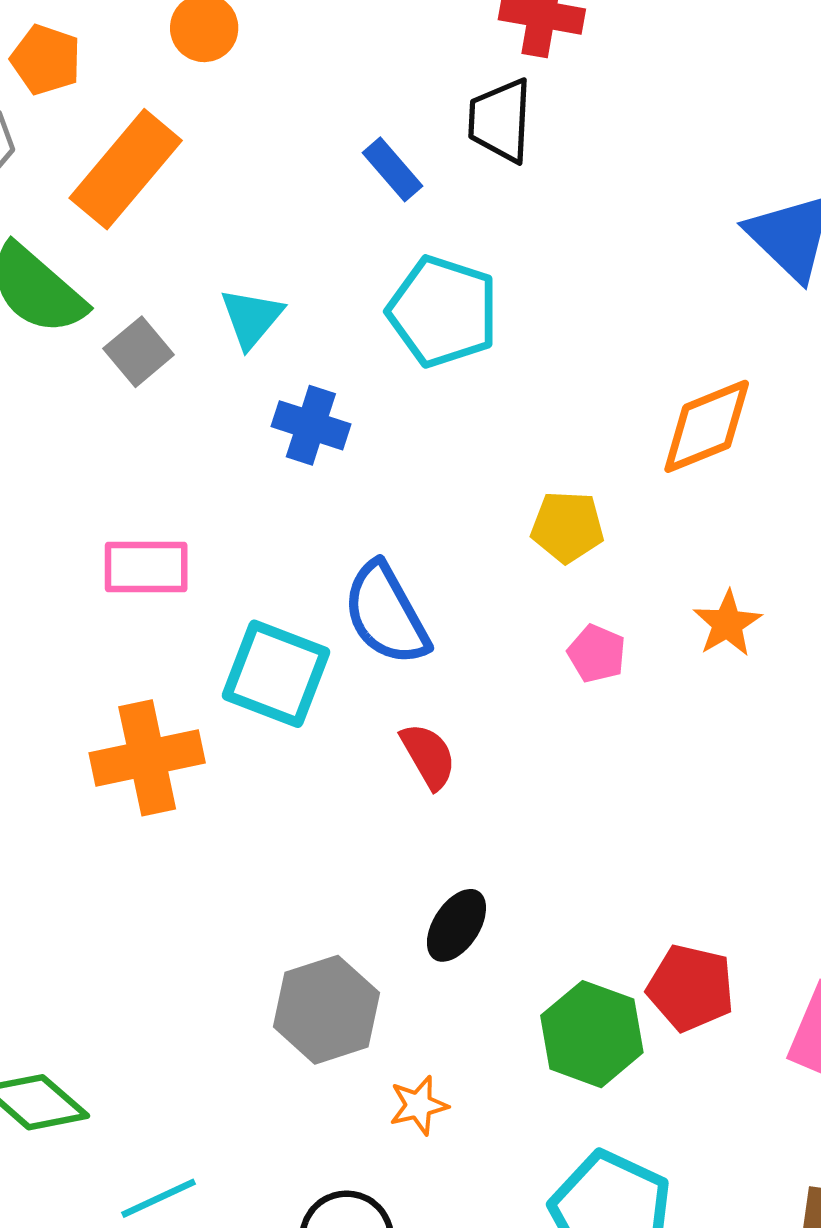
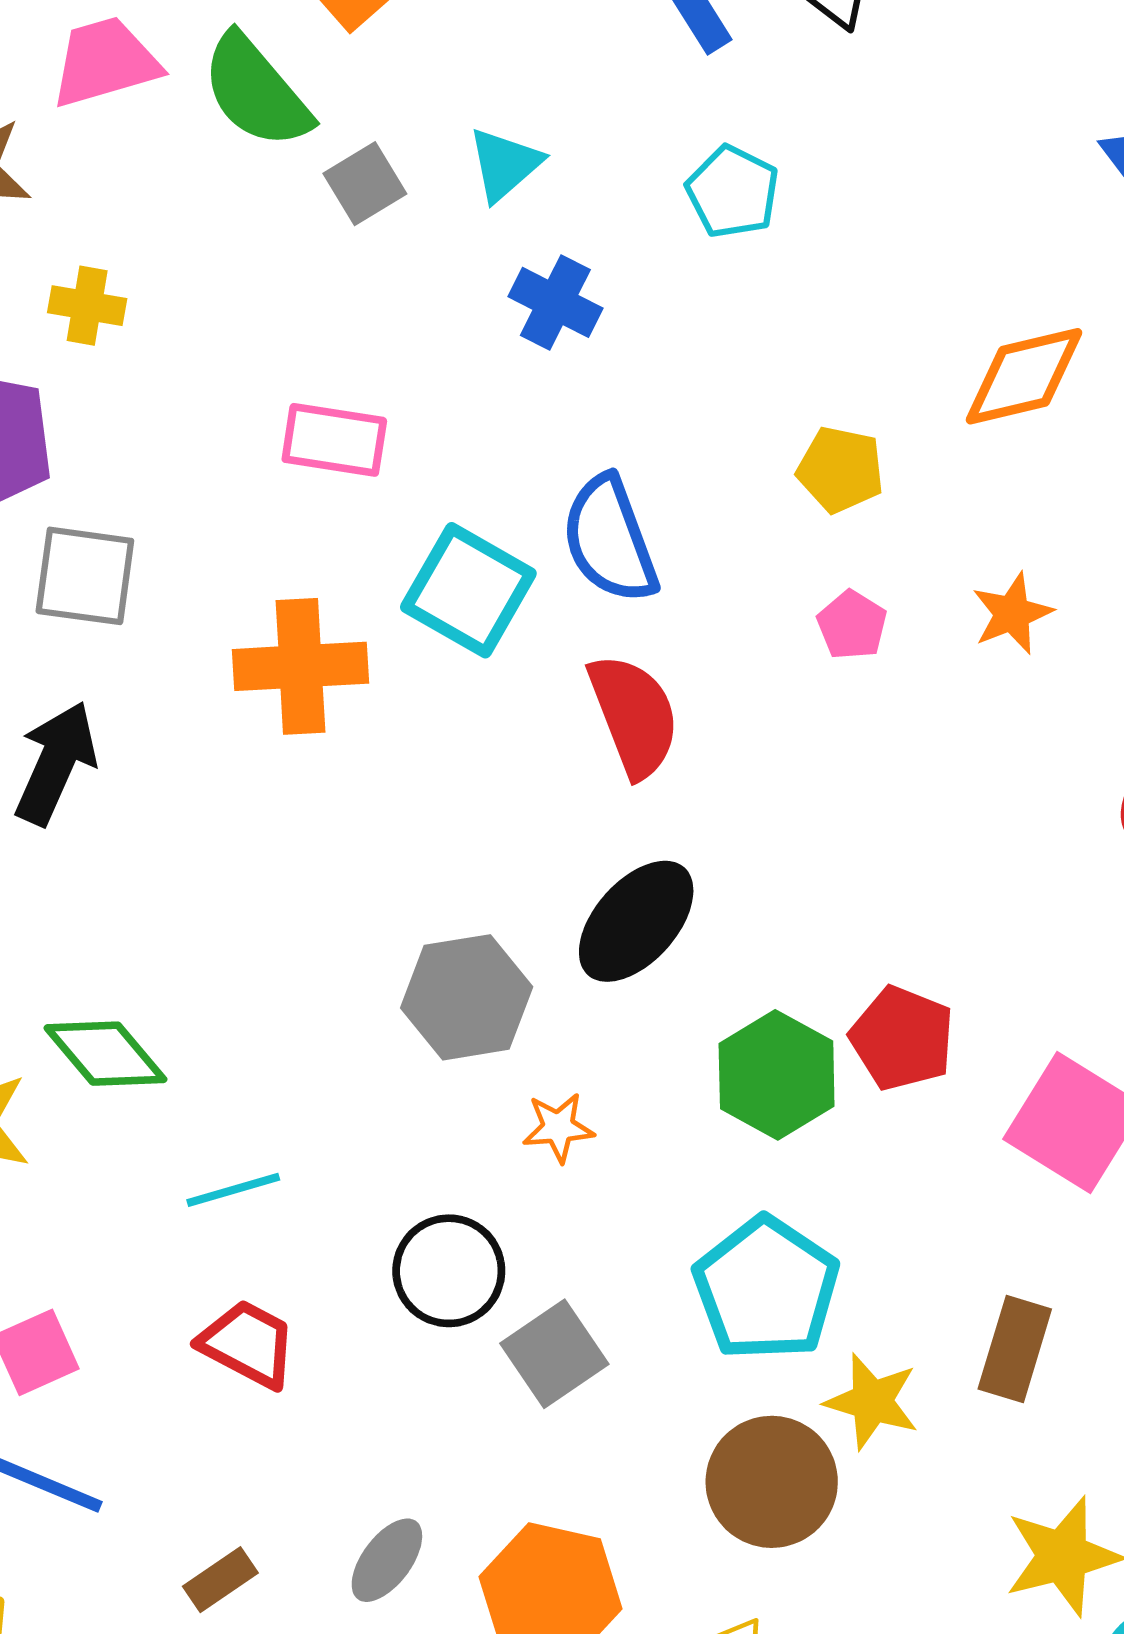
cyan pentagon: (443, 311) -> (733, 192), size x0.7
red semicircle: (428, 756) -> (634, 715), size x1.5
black ellipse: (456, 925) -> (636, 921), size x1.5

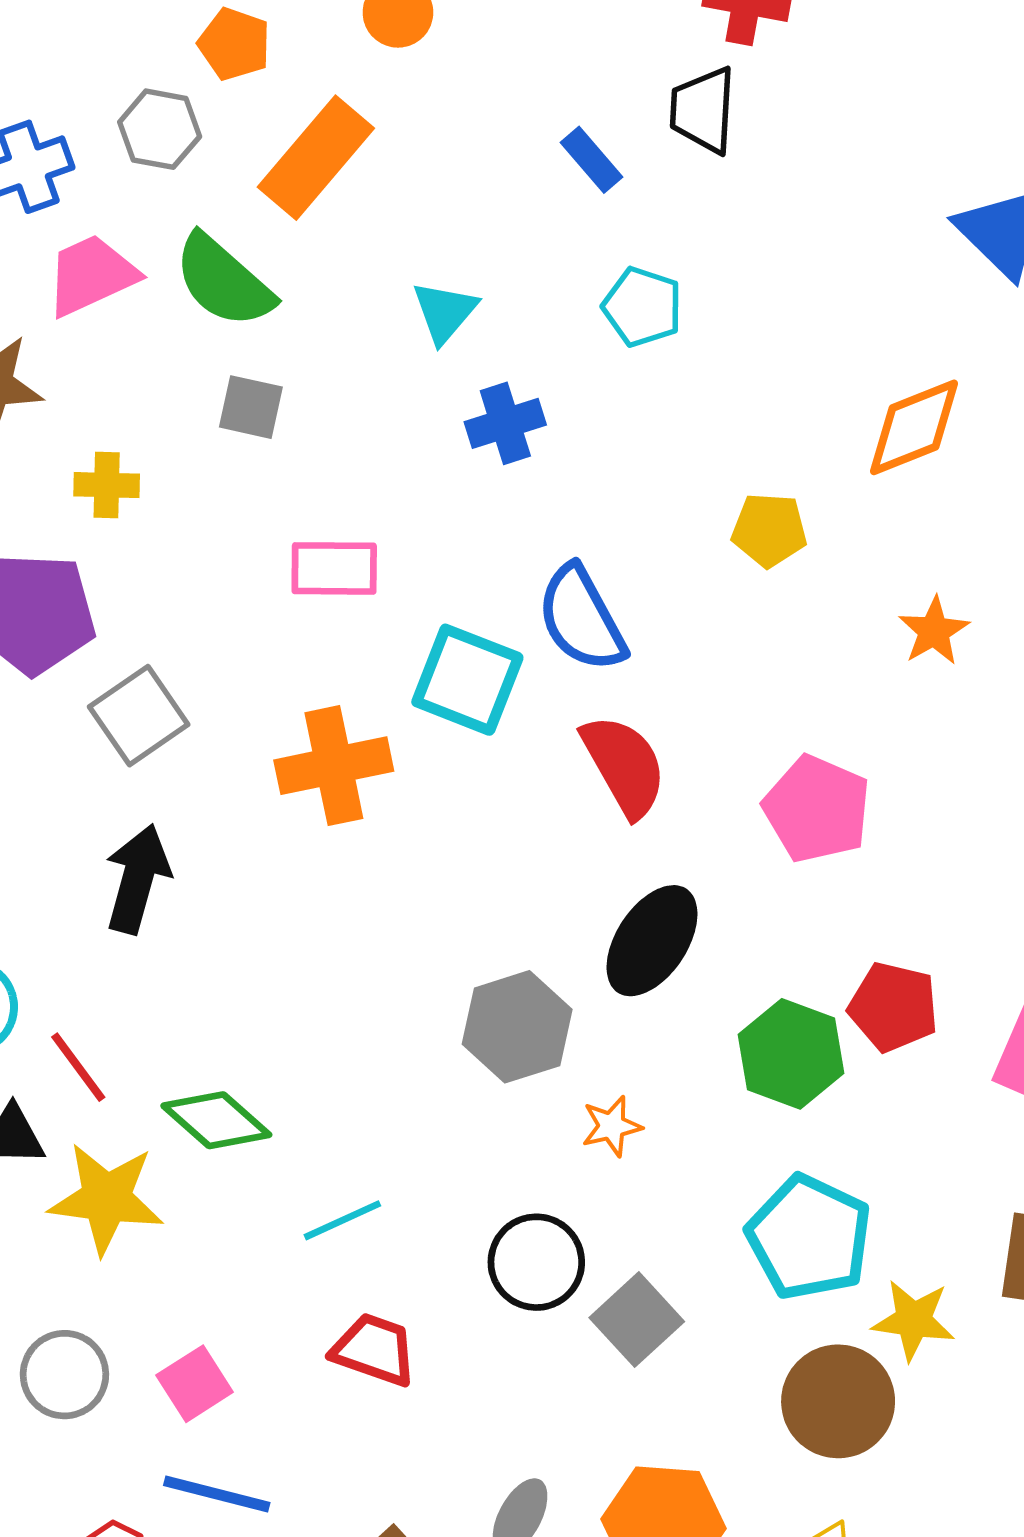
gray square: (365, 184) -> (251, 407), moved, turned -38
blue cross: (555, 302) -> (505, 423), turned -36
gray square: (85, 576) -> (139, 716), turned -34
pink pentagon: (852, 625) -> (817, 809), moved, size x1.8

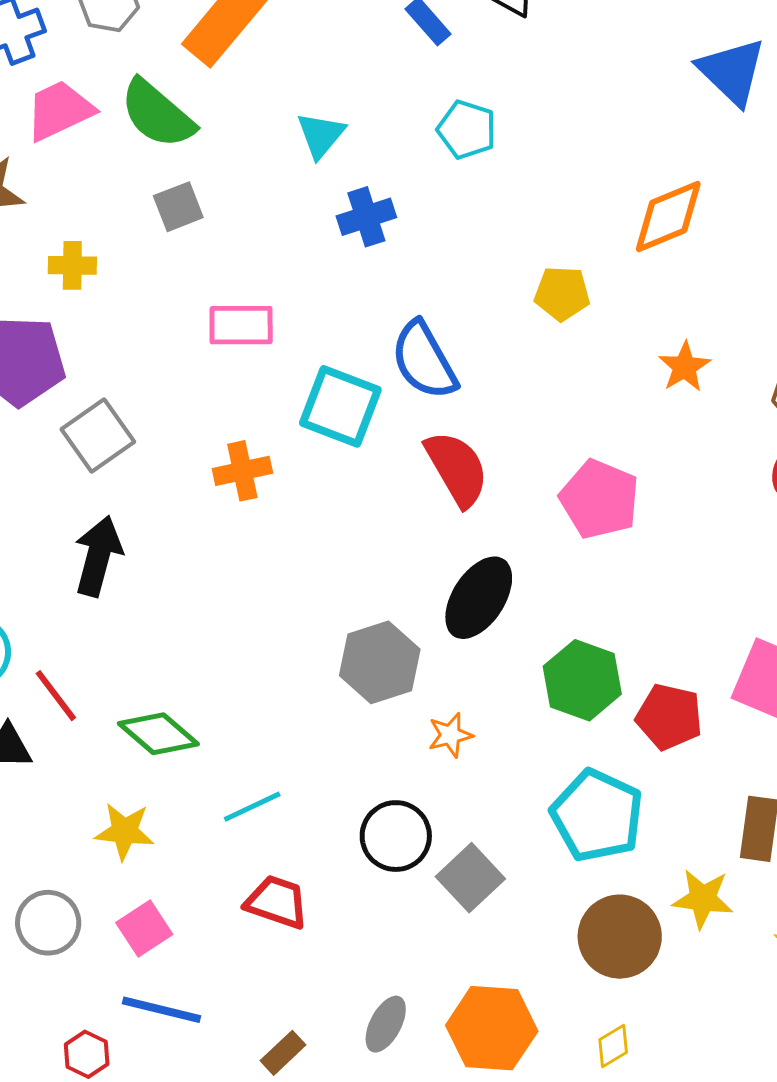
gray square: (251, 407) -> (178, 207), turned -33
orange cross: (334, 766) -> (242, 471), size x0.7
red pentagon: (893, 1007) -> (669, 717), moved
yellow star: (106, 1198) -> (125, 831), moved, size x0.7
yellow star: (913, 1320) -> (703, 899), moved

